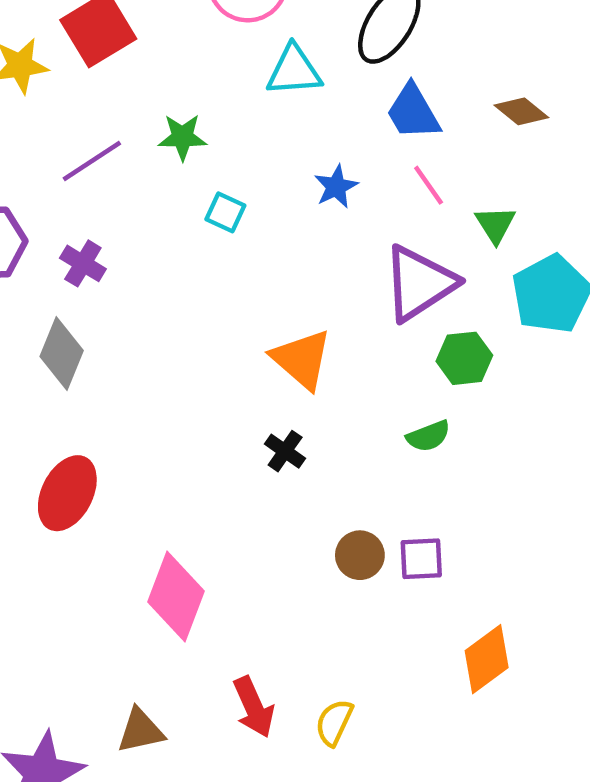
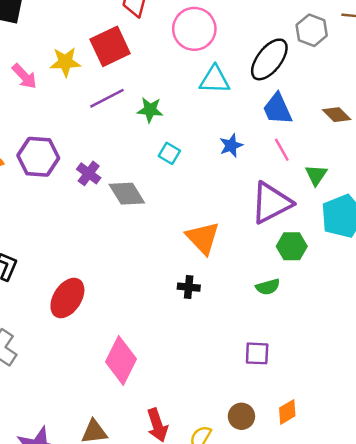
purple line: (92, 161) -> (107, 98), moved
gray diamond: (62, 354) -> (127, 194), moved, turned -60
black cross: (285, 451) -> (189, 287), turned -35
brown circle: (360, 555) -> (241, 416), moved
orange diamond: (487, 659) -> (287, 412), size x0.7

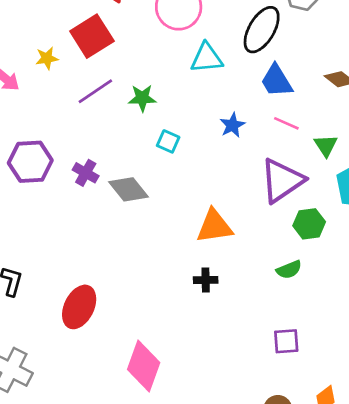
yellow star: (65, 62) -> (47, 58), size x0.7
pink line: (282, 150) -> (286, 123), turned -30
orange triangle: (203, 238) -> (214, 226), turned -48

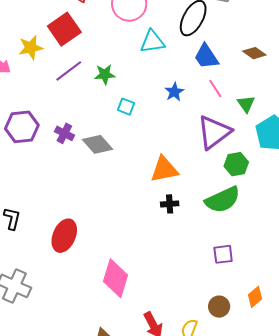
yellow star: (47, 58) -> (31, 48), size x1.4
pink line: (286, 123) -> (215, 88), turned 36
green semicircle: (289, 270) -> (223, 200), size x1.8
black cross: (206, 280) -> (170, 204), moved

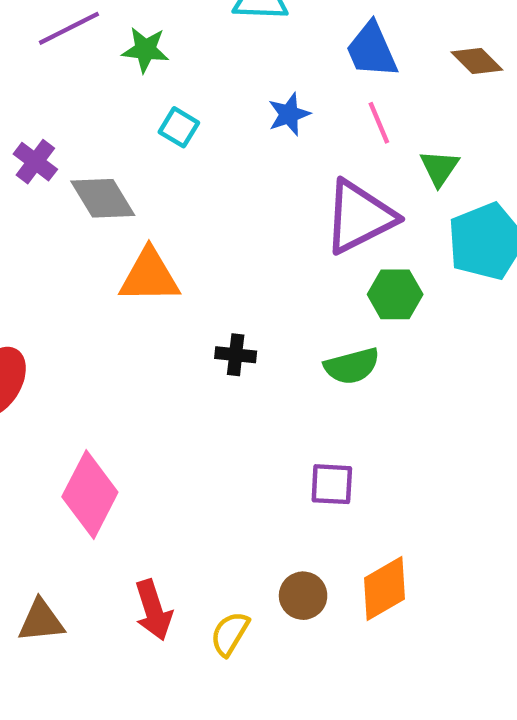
orange triangle: (164, 169) -> (149, 276), moved
green semicircle: (223, 200) -> (352, 366), size x0.7
orange diamond: (255, 297) -> (385, 589), size x1.4

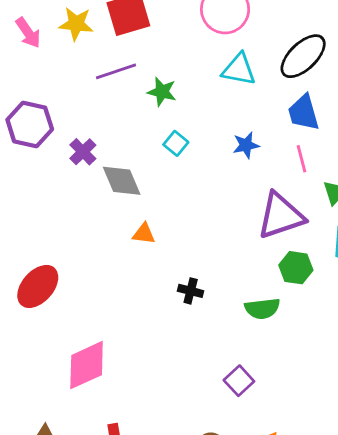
orange triangle: (149, 276) -> (144, 234), size x0.6
purple square: (332, 484) -> (239, 381), turned 36
pink diamond: (90, 494) -> (87, 365), turned 30

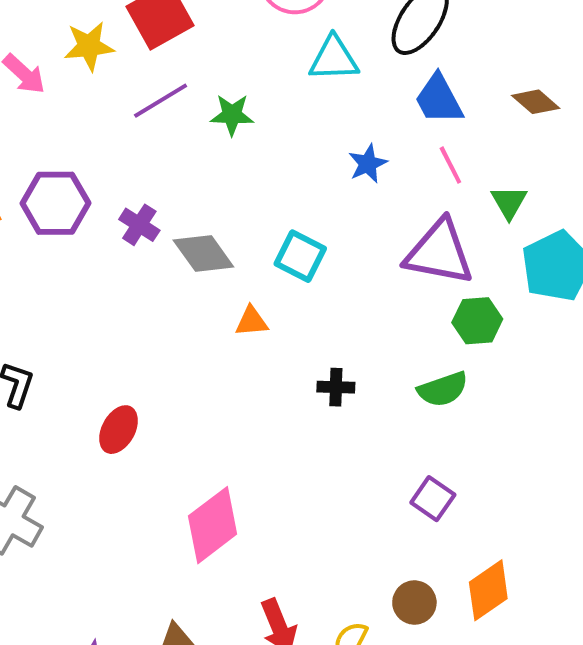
cyan square: (176, 143) -> (300, 256), moved, size x1.4
purple triangle: (281, 216) -> (439, 252), turned 42
red ellipse: (38, 286) -> (119, 430), size x0.7

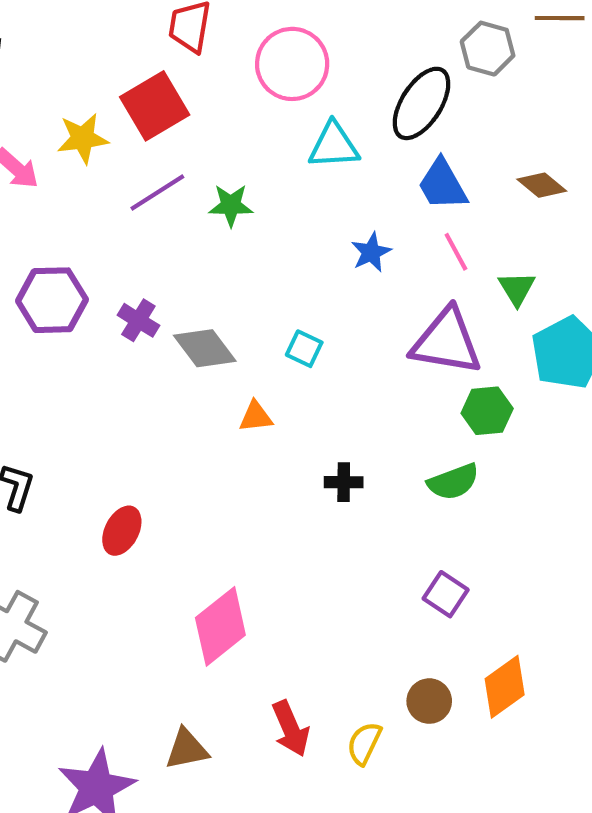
cyan square: (300, 256) -> (304, 349), size x0.7

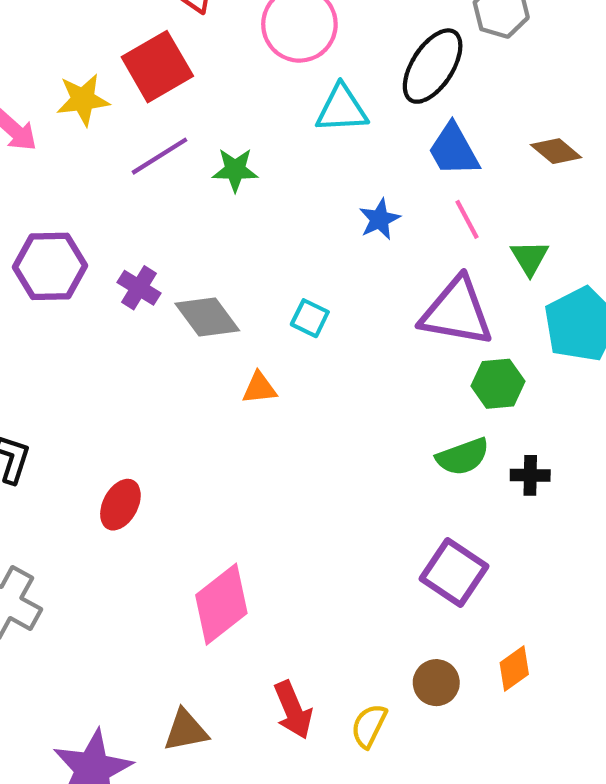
black cross: (344, 482) -> (530, 475), moved
purple square: (446, 594) -> (454, 572), size x1.4
orange diamond: (505, 687) -> (514, 668), size x0.7

